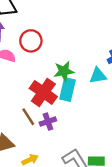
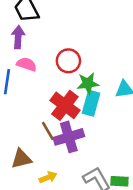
red circle: (31, 41) -> (68, 61), moved
purple cross: (48, 122) -> (69, 137), size x1.6

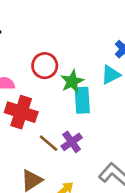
red cross: (65, 105) -> (21, 112), moved
purple cross: (69, 137) -> (72, 142), size x0.7

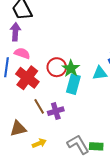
red circle: (45, 66) -> (57, 67), moved
green star: (72, 81) -> (71, 68), turned -30

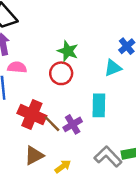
green star: (71, 68) -> (68, 51), moved
red cross: (27, 78) -> (32, 114), moved
cyan rectangle: (73, 84) -> (99, 105), moved

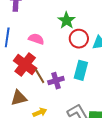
pink semicircle: (17, 67) -> (36, 39), moved
red circle: (61, 73) -> (79, 39), moved

